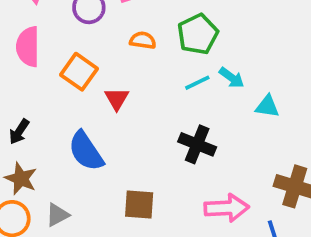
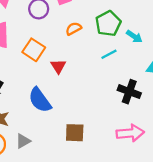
orange semicircle: (143, 40) -> (73, 29), turned -35
cyan arrow: (232, 78) -> (134, 36), moved
black cross: (197, 144) -> (129, 92), moved

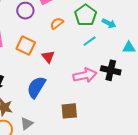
blue semicircle: (40, 100) -> (36, 87), turned 75
pink arrow: (130, 133) -> (85, 75), moved

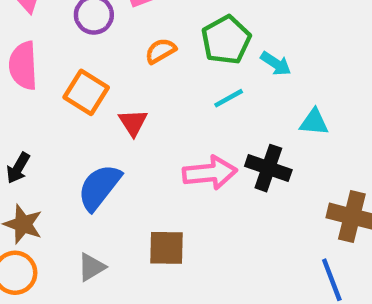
gray triangle: (27, 124) -> (91, 267), moved

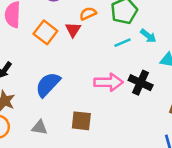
cyan arrow: (276, 64) -> (148, 36), moved
red triangle: (133, 123) -> (73, 30), moved
gray triangle: (91, 267) -> (40, 127), turned 35

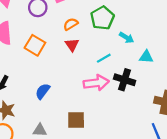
red triangle: (73, 30) -> (72, 45), moved
cyan line: (123, 43) -> (104, 58), moved
blue semicircle: (48, 85) -> (43, 91), size x0.7

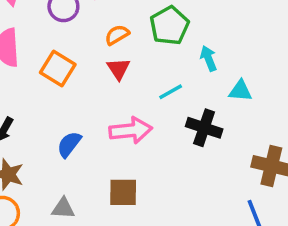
cyan arrow: (126, 38) -> (208, 58), turned -144
pink arrow: (96, 83) -> (131, 130), moved

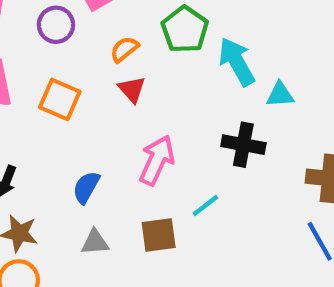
cyan arrow: (208, 58) -> (237, 62), size x1.6
cyan line: (171, 92) -> (205, 206), moved
pink arrow: (131, 130) -> (157, 160), turned -51
gray triangle: (63, 208) -> (95, 242), moved

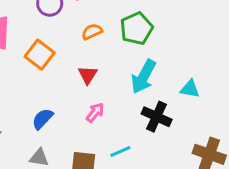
cyan arrow: (237, 62) -> (144, 77), moved, turned -136
red triangle: (132, 89) -> (88, 75), moved
pink arrow: (157, 160) -> (95, 112), size x0.6

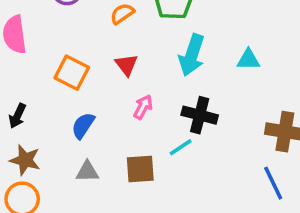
orange square: (40, 55) -> (72, 73), moved
black cross: (157, 117) -> (200, 115), moved

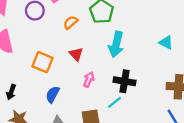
cyan triangle: (248, 60) -> (166, 42), moved, turned 32

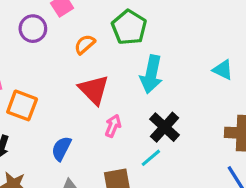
red triangle: (76, 54) -> (94, 90), size x1.5
orange square: (42, 62) -> (22, 105), moved
black cross: (125, 81) -> (165, 127), turned 35

